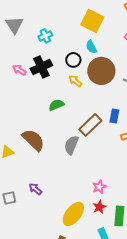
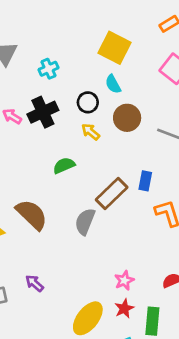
brown circle: (101, 71) -> (127, 118), size x0.7

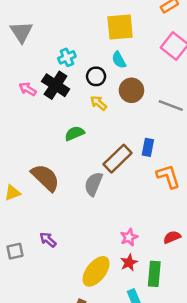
yellow square: (114, 48) -> (120, 27), turned -32
cyan cross: (49, 69) -> (67, 57), moved
black cross: (43, 112) -> (56, 85), turned -32

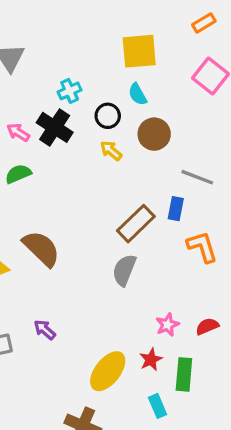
gray line: (171, 105) -> (197, 177), moved
green semicircle: (75, 133) -> (18, 174), moved
gray semicircle: (94, 184) -> (124, 270), moved
pink star: (129, 237) -> (167, 325), moved

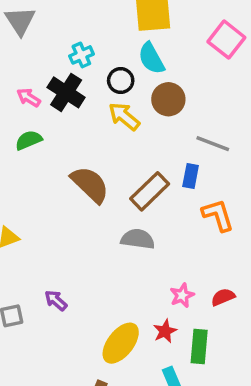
cyan semicircle: (138, 94) -> (151, 58), size x1.4
yellow arrow: (111, 151) -> (124, 116), size x1.4
brown semicircle: (41, 248) -> (90, 185), moved
gray semicircle: (124, 270) -> (138, 239), turned 76

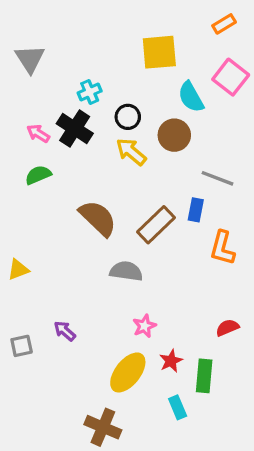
cyan semicircle: (151, 58) -> (191, 97), moved
orange L-shape: (218, 215) -> (222, 248), turned -148
gray semicircle: (138, 239) -> (126, 271), moved
pink star: (182, 295) -> (144, 326), moved

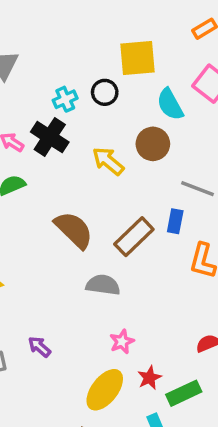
black circle: (128, 117) -> (105, 92), moved
green rectangle: (204, 376) -> (184, 393), turned 60

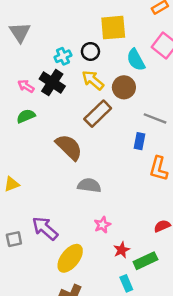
yellow arrow: (108, 161) -> (93, 80), moved
brown rectangle: (134, 237) -> (98, 114), moved
purple arrow: (39, 347) -> (45, 228), size x1.6
yellow ellipse: (105, 390) -> (70, 258), moved

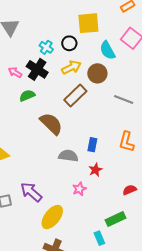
cyan cross: (63, 56) -> (46, 47), turned -32
yellow arrow: (93, 80) -> (71, 67), turned 114
green semicircle: (26, 116) -> (27, 96), moved
blue rectangle: (139, 141) -> (92, 145), moved
red star: (122, 250) -> (95, 170), moved

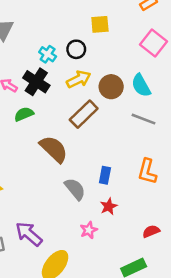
yellow square: (88, 23) -> (100, 24), size x0.7
cyan semicircle: (107, 50) -> (141, 85), moved
gray semicircle: (68, 156) -> (75, 189), turned 42

